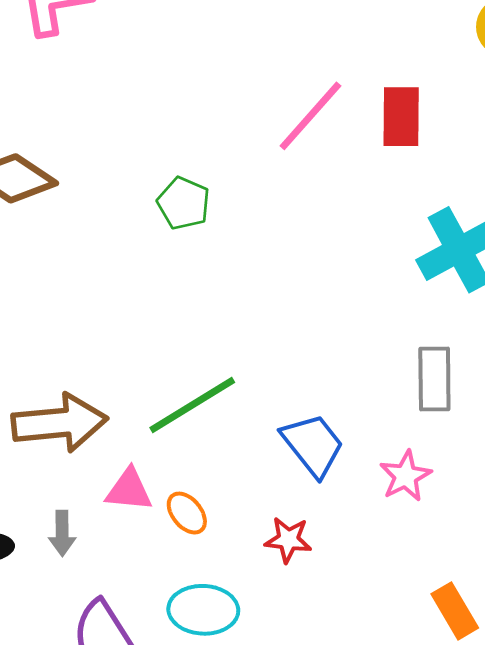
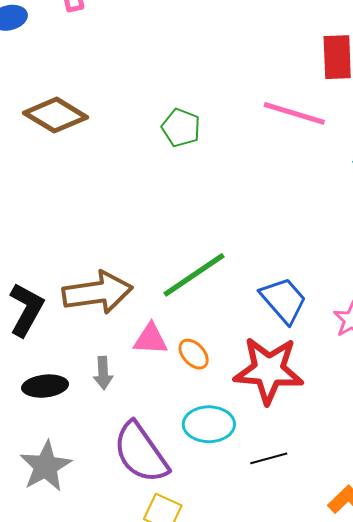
pink line: (310, 116) -> (294, 113), moved, turned 68
red star: (288, 540) -> (269, 370), size x2.0

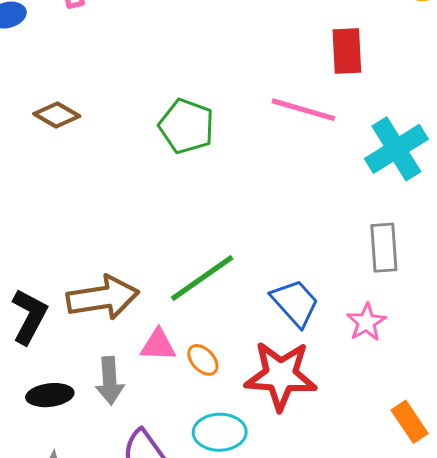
brown diamond: (56, 115) -> (57, 115), size x0.7
green pentagon: (181, 128) -> (187, 126), size x1.4
gray arrow: (103, 373) -> (110, 381), size x1.4

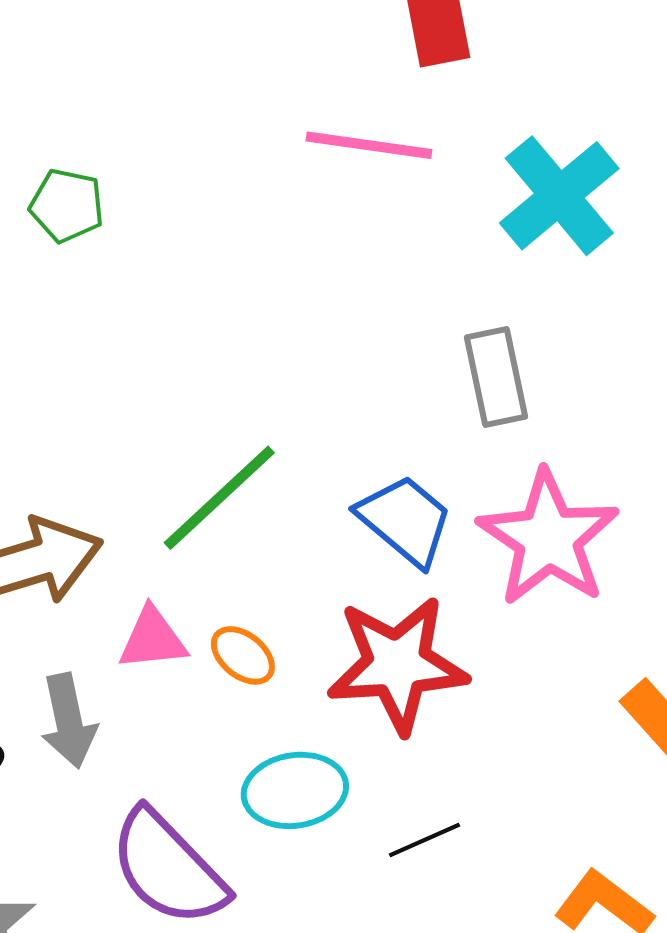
green pentagon: (187, 126) -> (67, 206), moved, size x0.7
gray rectangle: (384, 248) -> (496, 377), moved
pink star: (366, 322) -> (548, 538), size x1.8

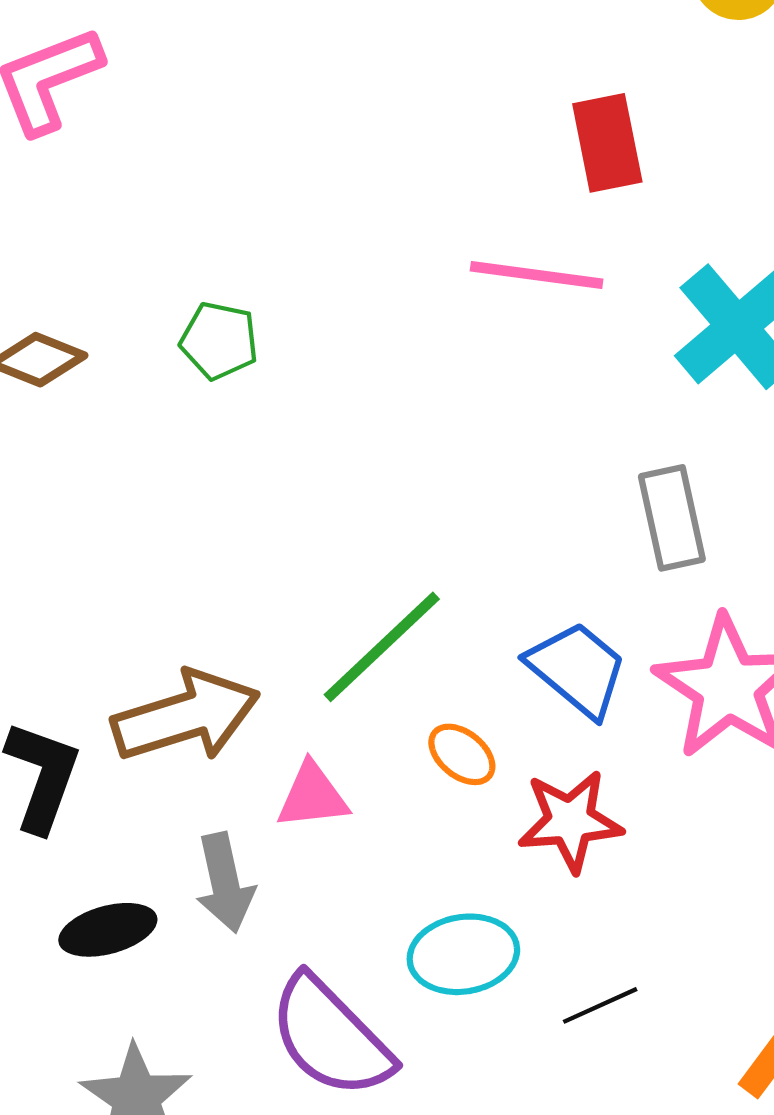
orange ellipse: (243, 655) -> (462, 754), moved
red star: (397, 664) -> (570, 821), size x0.7

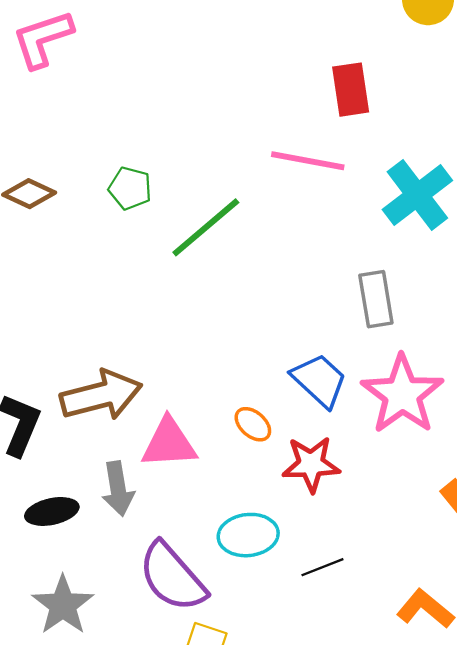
green line: (382, 647) -> (206, 227), moved
pink triangle: (313, 796) -> (169, 443), size x1.4

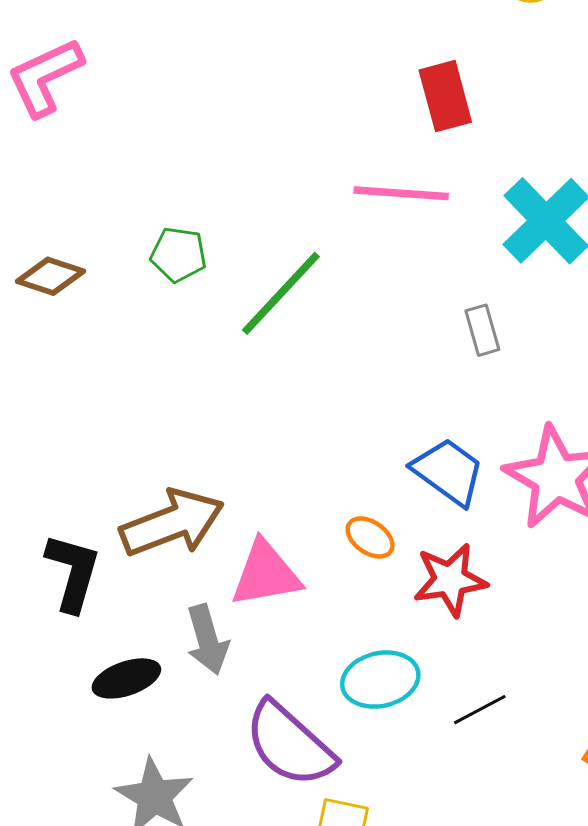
gray rectangle: (376, 299) -> (482, 330), moved, size x0.7

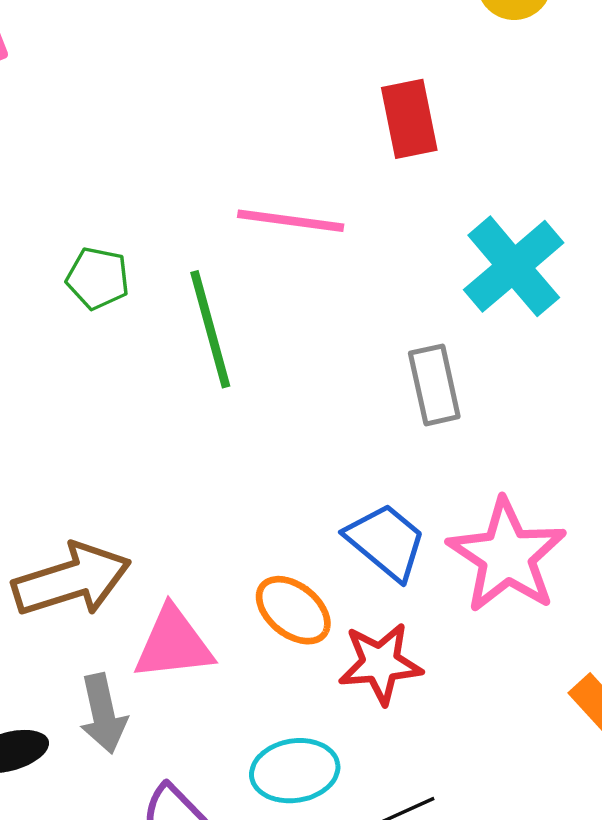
pink line: (401, 193) -> (291, 221), moved
green line: (281, 293) -> (210, 329), turned -62
gray rectangle: (482, 330) -> (434, 385), size x1.4
orange ellipse: (370, 537) -> (293, 610), size x1.4

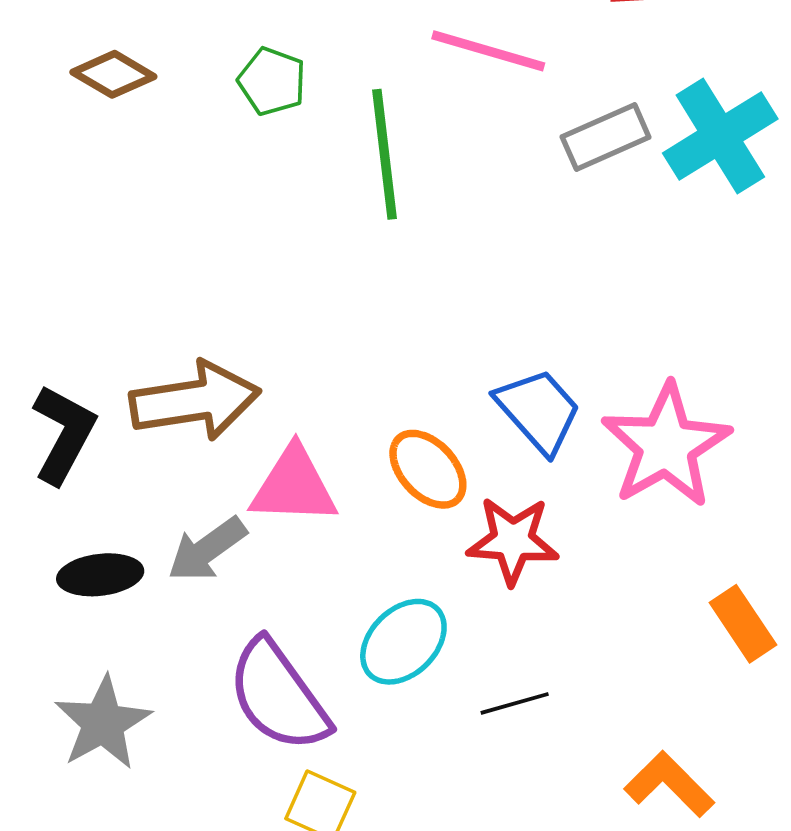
gray rectangle: (434, 385) -> (606, 137), moved, turned 70
gray arrow: (103, 714) -> (207, 549), turned 58
cyan ellipse: (295, 771) -> (403, 642), turned -44

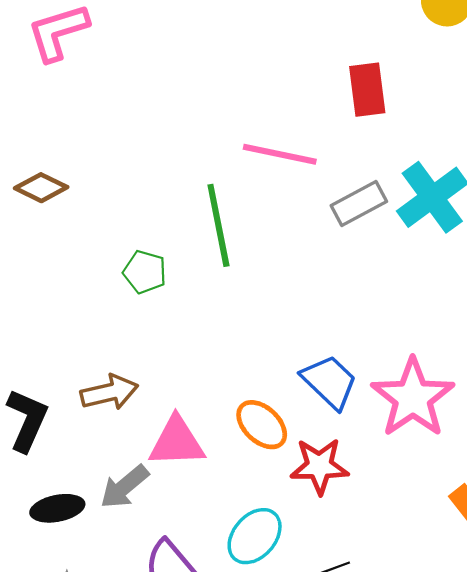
green pentagon: (272, 81) -> (145, 272), moved
brown arrow: (195, 401) -> (109, 392), size x0.7

